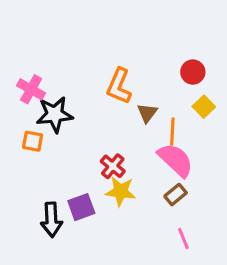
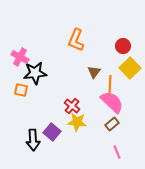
orange L-shape: (119, 86) -> (76, 40), moved
yellow square: (204, 107) -> (130, 68), size x1.5
purple square: (81, 207) -> (52, 132), turned -30

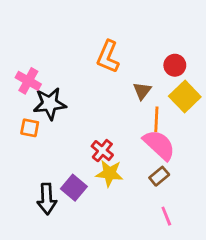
brown triangle: (94, 72) -> (142, 91), moved

